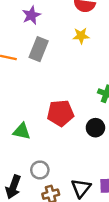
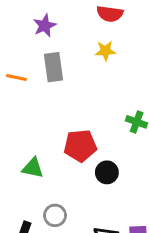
gray rectangle: (39, 49) -> (54, 67), turned -30
black circle: (95, 128) -> (107, 172), moved

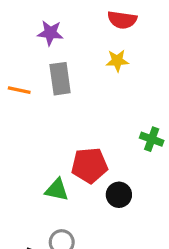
purple star: (45, 26) -> (50, 33), turned 30
green triangle: (33, 168) -> (57, 190), moved

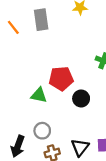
orange line: (19, 90) -> (13, 27), turned 40

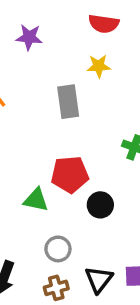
gray rectangle: (41, 20) -> (68, 102), moved
gray circle: (42, 131) -> (58, 249), moved

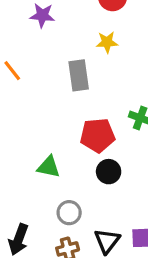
red pentagon: (70, 174) -> (98, 135), moved

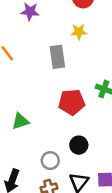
green triangle: (49, 167) -> (20, 121), moved, turned -30
black circle: (109, 172) -> (79, 145), moved

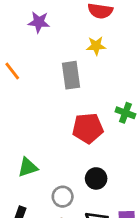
green triangle: (20, 121) -> (28, 167), moved

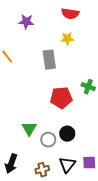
green triangle: (28, 167) -> (29, 129), moved, turned -42
gray circle: (63, 197) -> (48, 140), moved

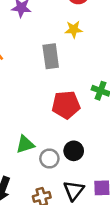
green triangle: (29, 129) -> (25, 144), turned 42

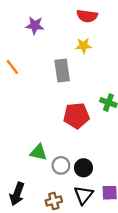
green triangle: (25, 144) -> (38, 152), turned 30
black circle: (74, 151) -> (83, 168), moved

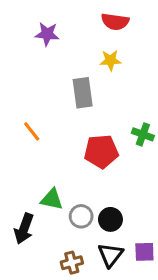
orange line: (12, 67) -> (32, 131), moved
black arrow: (17, 194) -> (24, 229), moved

